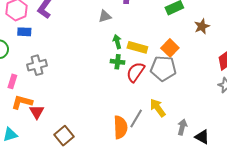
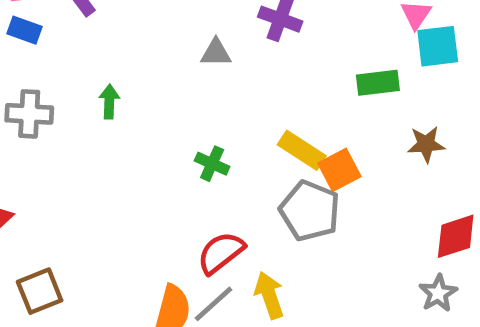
green arrow: (117, 42) -> (109, 102), moved
yellow rectangle: (137, 47) -> (302, 150), moved
red semicircle: (135, 72) -> (221, 253), moved

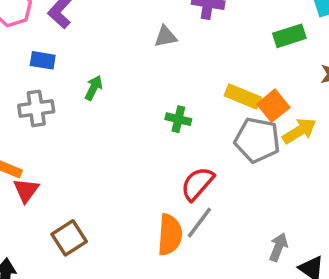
blue rectangle: (25, 30) -> (43, 60), moved
green arrow: (109, 102) -> (94, 88), turned 35
yellow arrow: (269, 295) -> (299, 131), moved, turned 88

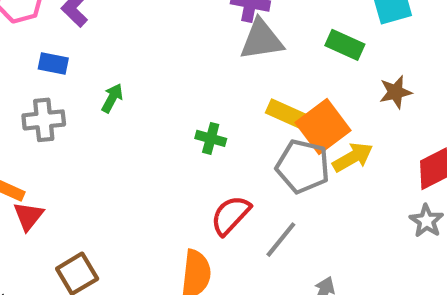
green rectangle: (289, 36) -> (345, 45), turned 40
gray triangle: (165, 37) -> (261, 40), moved, size x1.6
orange square: (273, 106) -> (323, 126), size x1.4
gray line: (199, 223) -> (281, 240), moved

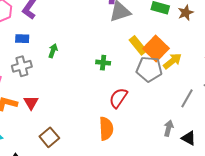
brown star: (396, 92) -> (186, 13), moved
yellow rectangle: (287, 114) -> (138, 45), turned 36
red triangle: (28, 216) -> (31, 103), moved
gray line: (281, 240) -> (187, 98), moved

